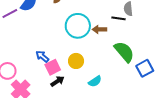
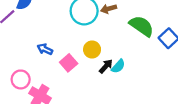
blue arrow: (42, 56) -> (45, 49), moved
black arrow: (57, 81) -> (106, 66), moved

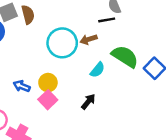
yellow circle: (92, 50) -> (48, 83), moved
cyan semicircle: (118, 66) -> (97, 70), moved

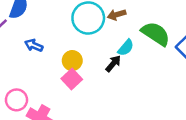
blue arrow: (22, 86) -> (34, 45), moved
black arrow: (88, 102) -> (113, 64), moved

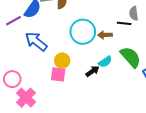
blue arrow: (34, 45) -> (36, 41), size x1.6
pink square: (72, 79) -> (58, 74), turned 35

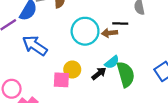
black line: (124, 23) -> (120, 24), moved
green semicircle: (131, 57) -> (126, 74), moved, turned 30
yellow circle: (62, 61) -> (72, 69), moved

